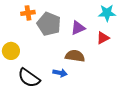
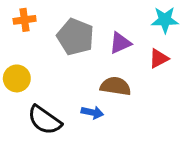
orange cross: (28, 13) -> (25, 20), moved

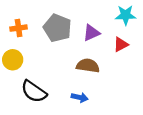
orange cross: (25, 20) -> (19, 28), moved
blue arrow: (92, 112) -> (80, 97), moved

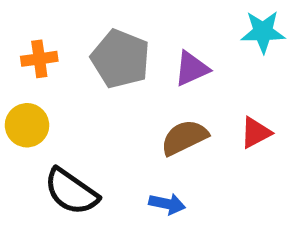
red triangle: (121, 44) -> (256, 133), moved
brown semicircle: (88, 66) -> (184, 138), turned -35

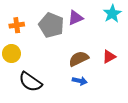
cyan star: (263, 32) -> (112, 14), turned -30
purple triangle: (192, 69) -> (76, 18), moved
blue arrow: (167, 204) -> (80, 81), moved

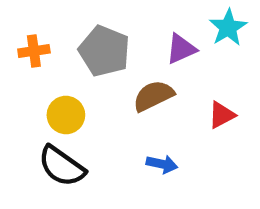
purple triangle: (76, 18) -> (181, 49), moved
yellow circle: (11, 54) -> (66, 115), moved
brown semicircle: (79, 59) -> (153, 96), moved

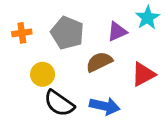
red triangle: (222, 115) -> (143, 74), size x1.4
blue arrow: (162, 164) -> (105, 106), size x1.5
black semicircle: (62, 166) -> (59, 103), moved

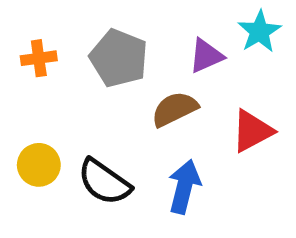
yellow circle: (43, 74) -> (39, 165), moved
blue arrow: (105, 106) -> (184, 187), turned -88

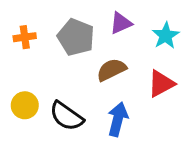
cyan star: (259, 32) -> (166, 36), moved
purple triangle: (206, 56) -> (121, 23), moved

